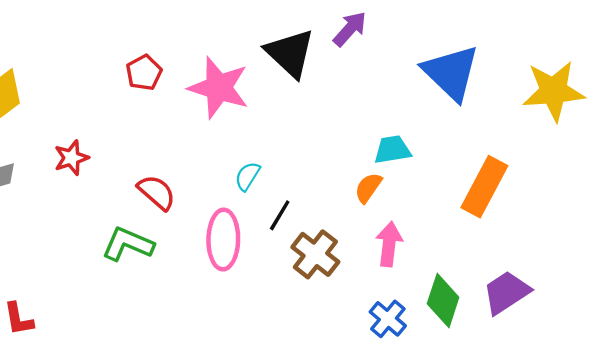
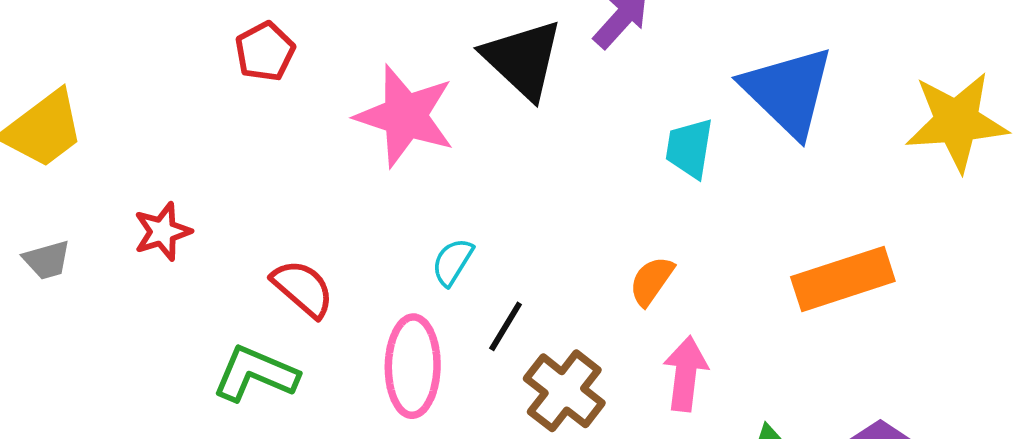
red pentagon: (144, 73) -> (265, 52), moved
cyan trapezoid: (392, 150) -> (689, 148), moved, turned -72
orange rectangle: (484, 187) -> (843, 279), turned 44

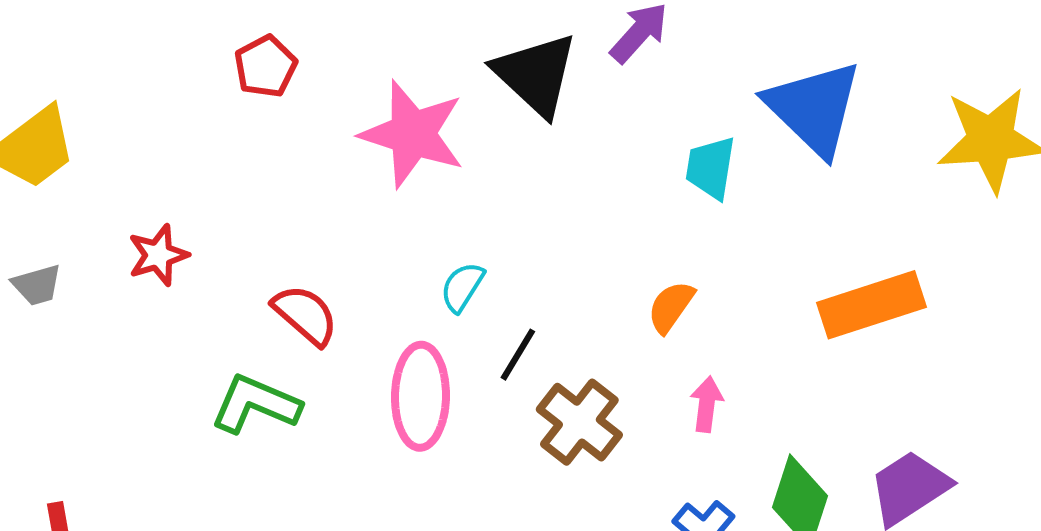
pink arrow: (686, 374) -> (707, 404), size x0.7

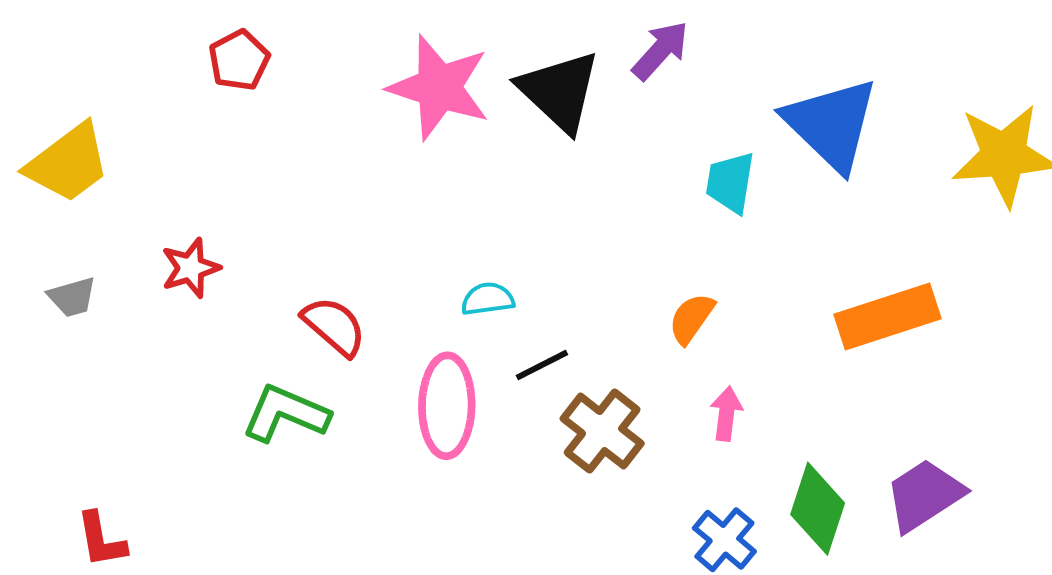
red pentagon: (265, 66) -> (239, 60), moved
pink star: (413, 134) -> (439, 87), moved
cyan semicircle: (462, 287) -> (488, 299), turned 50
black line: (518, 355) -> (542, 365), turned 32

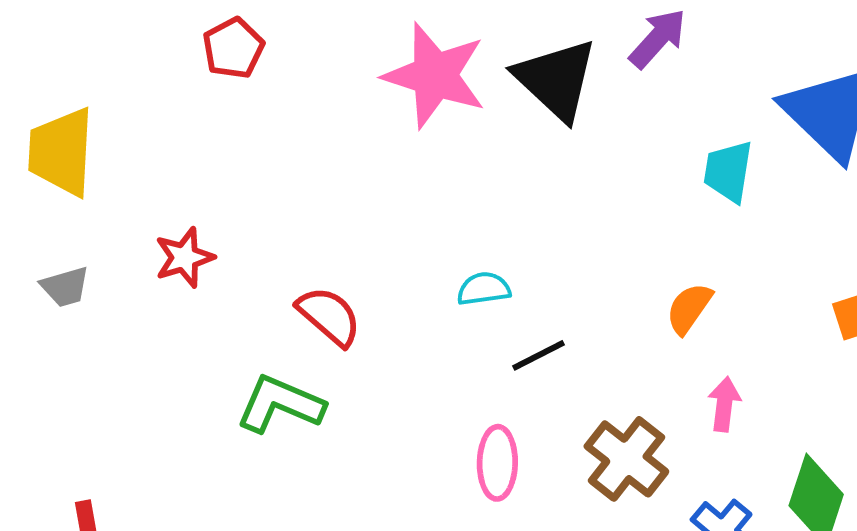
yellow trapezoid: (68, 163) -> (61, 152), turned 130
pink ellipse: (447, 406) -> (497, 463), moved, size x0.7
brown cross: (602, 431) -> (626, 459), moved

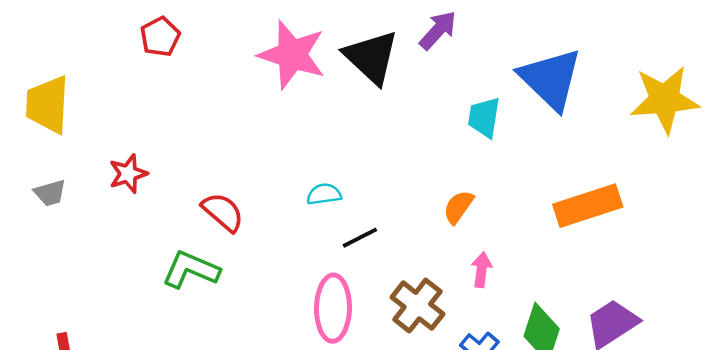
pink ellipse: (497, 463) -> (333, 308), size x1.4

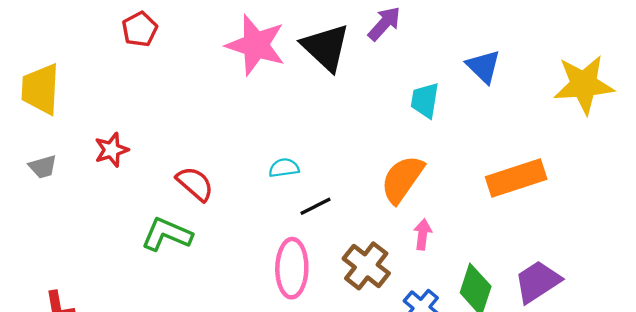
blue triangle: (551, 79) -> (483, 66), size x0.6
orange semicircle: (458, 207) -> (402, 179), size x1.6

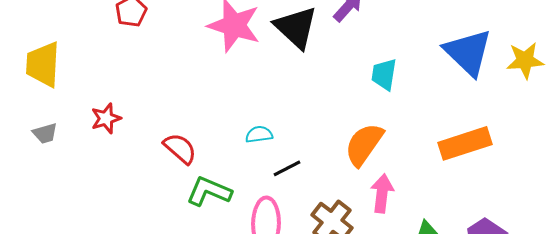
blue triangle: (483, 66) -> (468, 52), moved, size x1.6
yellow star: (584, 84) -> (525, 60), size x0.7
green L-shape: (167, 234) -> (209, 191), moved
pink arrow: (423, 234) -> (382, 193), size x1.4

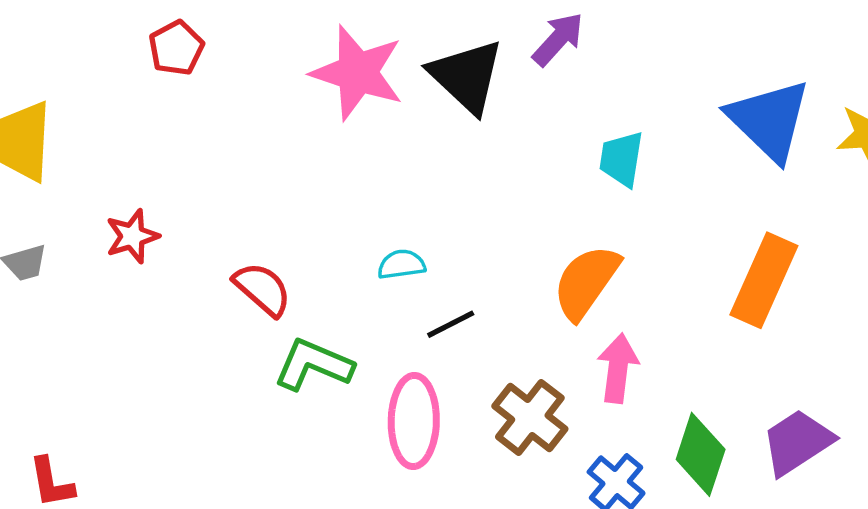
orange rectangle: (465, 143) -> (764, 280), turned -48

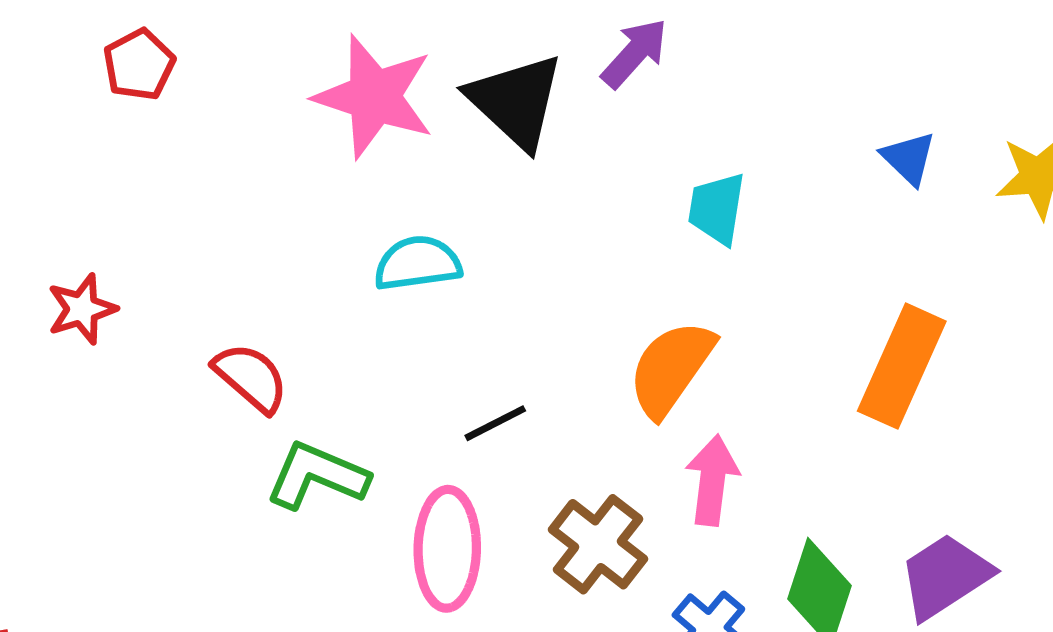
blue triangle: (769, 120) -> (909, 158), size x0.5
cyan semicircle: (401, 264) -> (418, 263), moved, size x1.4

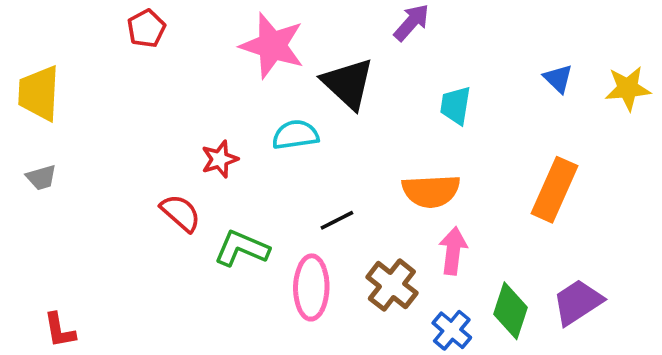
black triangle: (516, 101) -> (348, 83), moved
red star: (82, 309) -> (220, 159), moved
orange semicircle: (671, 368) -> (431, 191), turned -128
red semicircle: (251, 378) -> (181, 213), moved

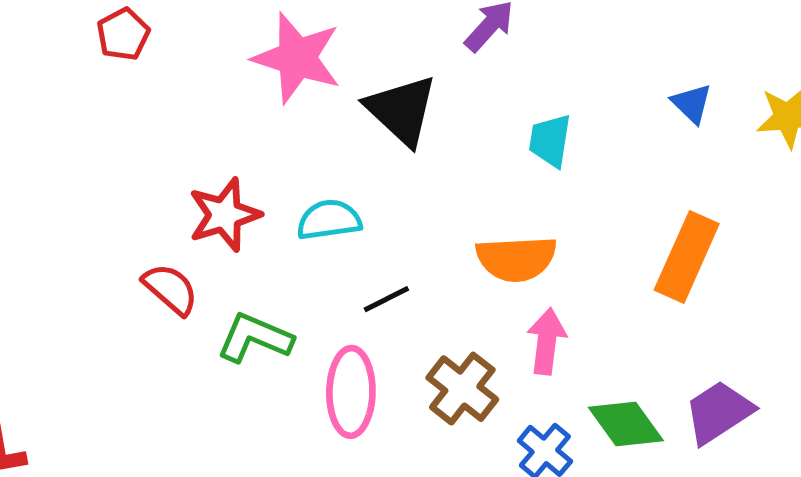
cyan semicircle: (295, 135) -> (329, 220), moved
red star: (220, 159) -> (224, 215), size x1.4
green diamond: (510, 311) -> (626, 424), turned -54

